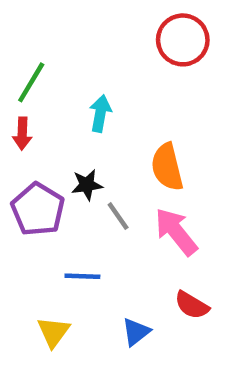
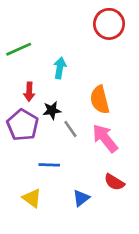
green line: (31, 82) -> (19, 49), turned 35
red arrow: (22, 134) -> (29, 92), moved
yellow triangle: (53, 332) -> (32, 198), turned -30

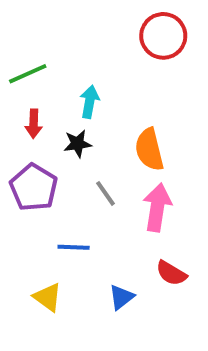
red arrow: (29, 92) -> (34, 124), moved
black star: (52, 110) -> (78, 144), moved
pink arrow: (105, 138) -> (157, 207), turned 48

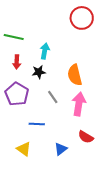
green line: (28, 74) -> (14, 37), turned 36

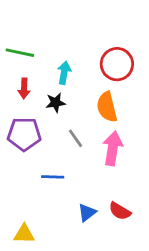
red circle: (82, 18) -> (117, 64), moved
purple pentagon: (17, 94) -> (24, 134), turned -30
red semicircle: (86, 137) -> (120, 211), moved
yellow triangle: (24, 149) -> (24, 234), moved, turned -35

